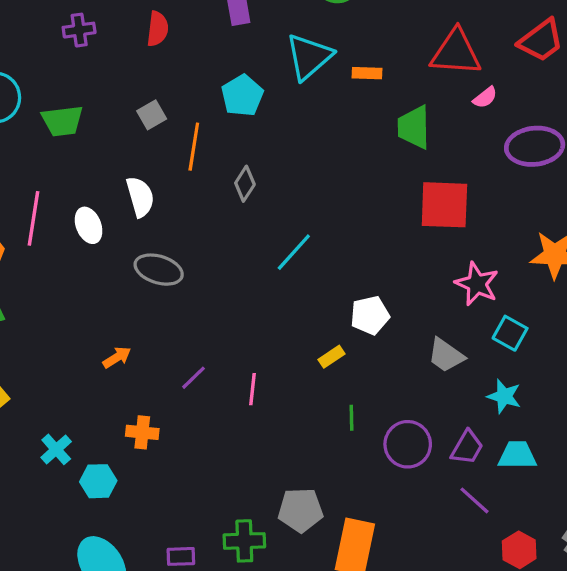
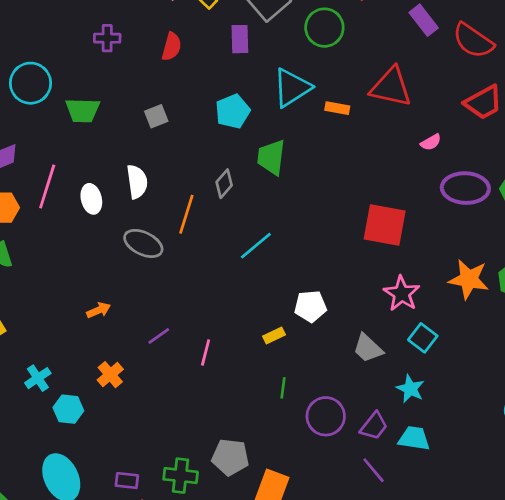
red triangle: (456, 52) -> (391, 87), moved
green trapezoid: (414, 127) -> (271, 157), moved
orange line: (194, 147) -> (186, 214), moved
orange cross: (142, 432) -> (110, 375), turned 35

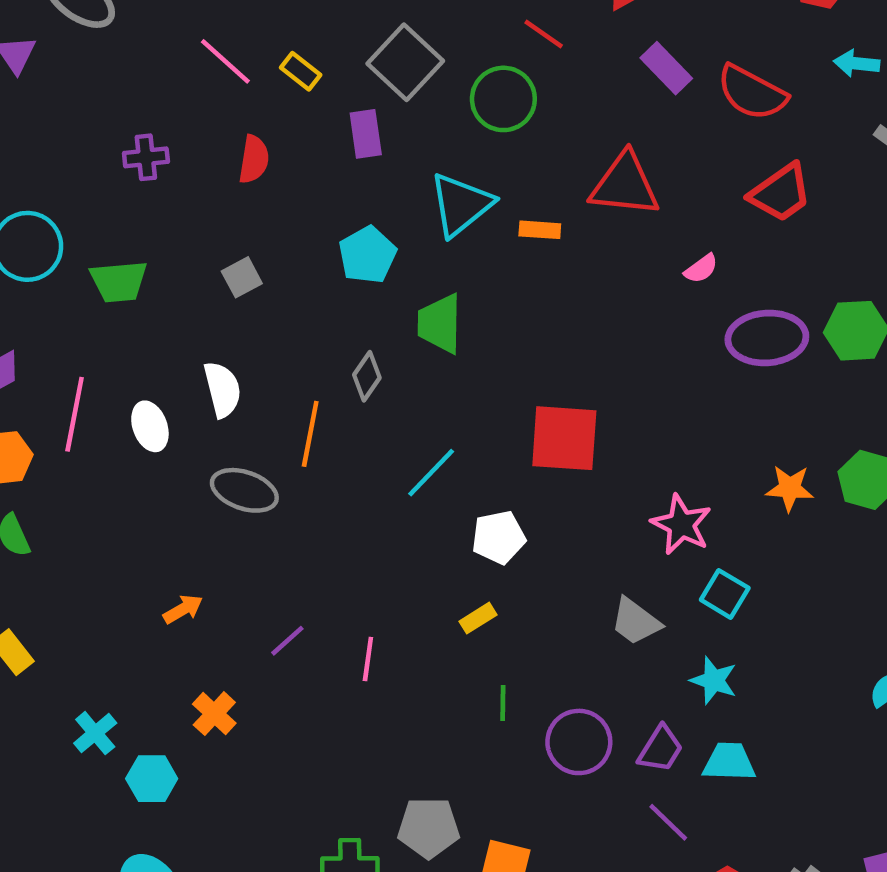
red square: (385, 225) -> (564, 438), moved
orange star: (469, 279) -> (790, 488), size x0.7
white pentagon: (310, 306) -> (499, 537), moved

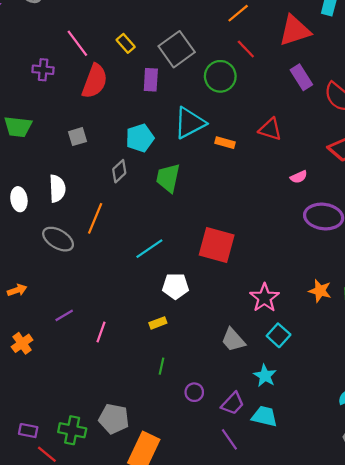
pink line: (225, 61) -> (77, 43), moved
red semicircle: (254, 159) -> (95, 81), size x1.5
red triangle: (625, 185) -> (270, 129), size x0.7
gray diamond: (367, 376) -> (119, 171), moved
purple circle: (579, 742) -> (194, 392), size x0.6

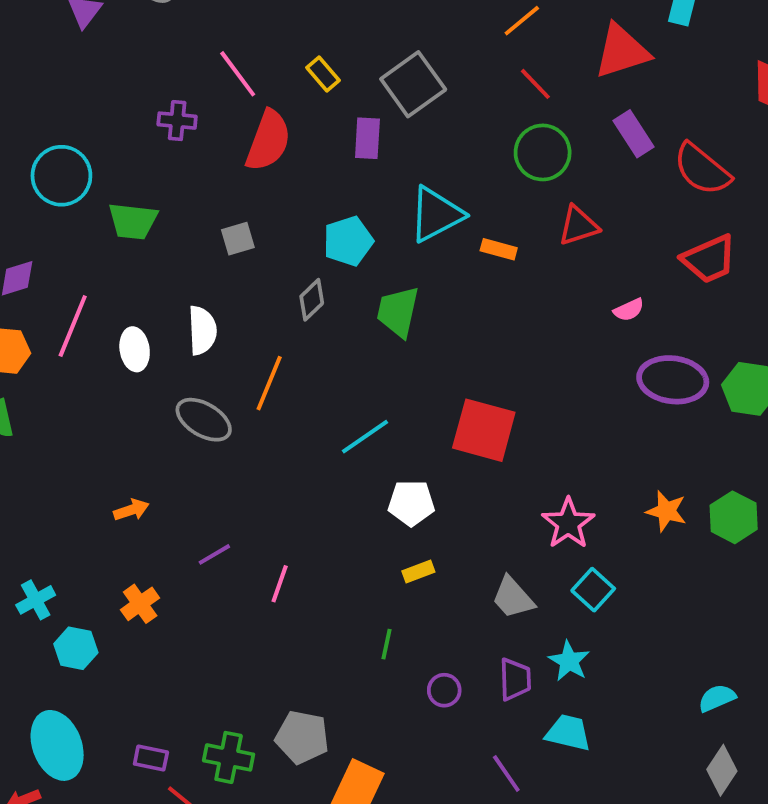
green circle: (220, 76) -> (543, 152), moved
red triangle: (270, 129) -> (578, 226), turned -35
yellow rectangle: (158, 323) -> (418, 571), moved
purple trapezoid: (233, 403) -> (515, 679), moved, turned -45

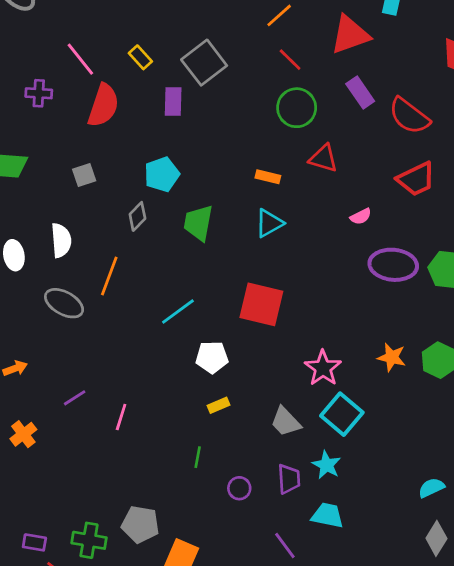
cyan triangle: (436, 214) -> (269, 223), moved, size x0.7
red triangle: (578, 226) -> (323, 158), turned 36
cyan square: (593, 590) -> (342, 414), size x1.4

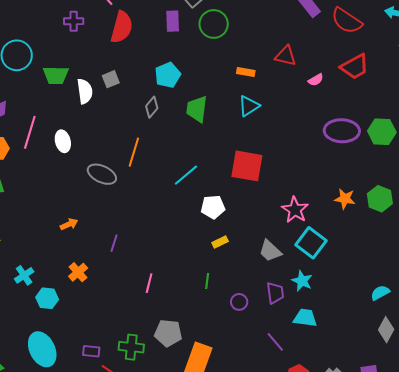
green circle: (297, 108) -> (214, 24), moved
pink semicircle: (361, 216) -> (316, 80), moved
white semicircle: (61, 240) -> (85, 91), moved
purple line: (75, 398) -> (114, 243), turned -36
pink line: (121, 417) -> (149, 283), moved

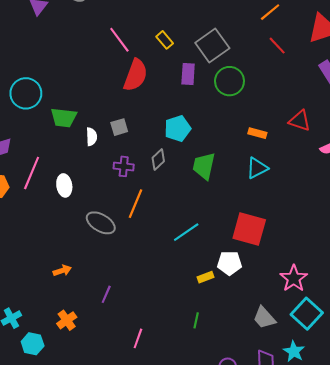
purple cross: (74, 21) -> (124, 166), moved
white semicircle: (85, 91) -> (92, 137), size x0.7
white pentagon: (213, 207) -> (229, 263), moved
yellow rectangle: (220, 242) -> (205, 277), moved
green line: (207, 281) -> (196, 320), moved

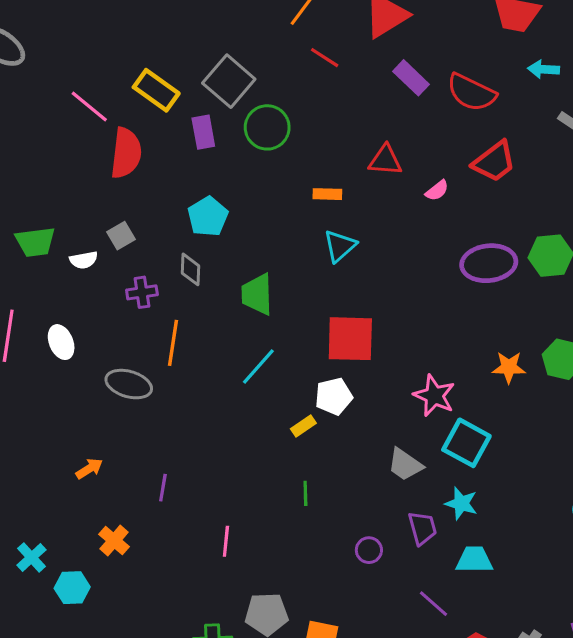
yellow rectangle: (165, 40) -> (156, 90), size x1.6
white semicircle: (92, 137) -> (84, 260), turned 96
gray diamond: (158, 160) -> (191, 269), turned -30
green trapezoid: (204, 166) -> (257, 294), moved

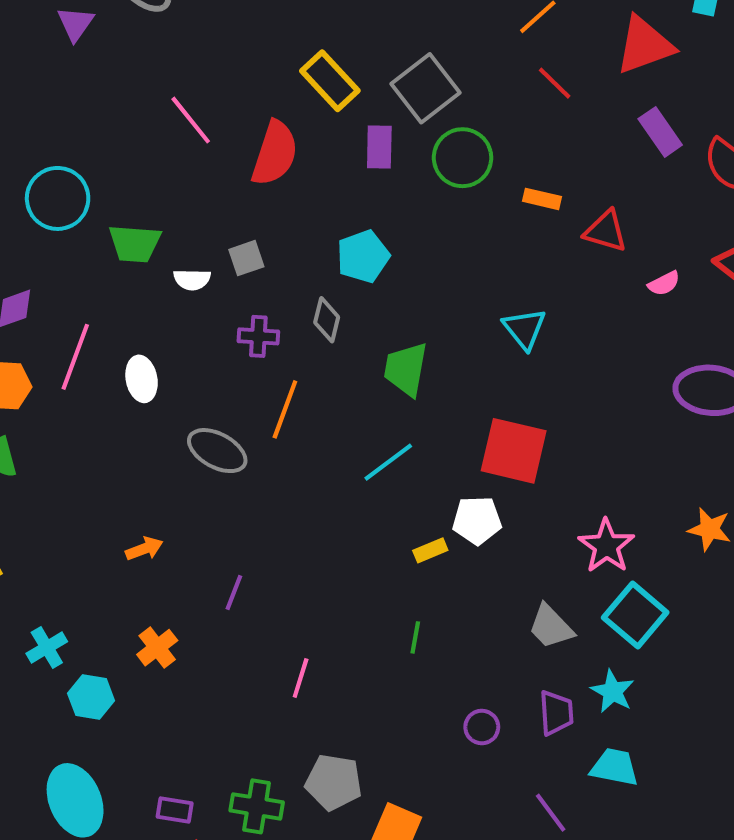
pink line: (89, 106) -> (191, 120), moved
orange rectangle: (327, 194) -> (542, 199), moved
cyan triangle: (340, 246) -> (525, 329), turned -39

